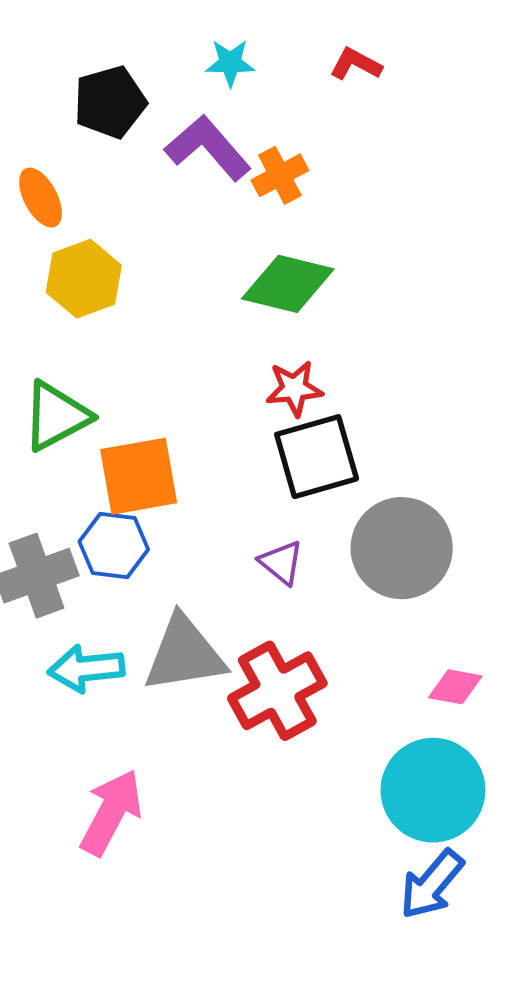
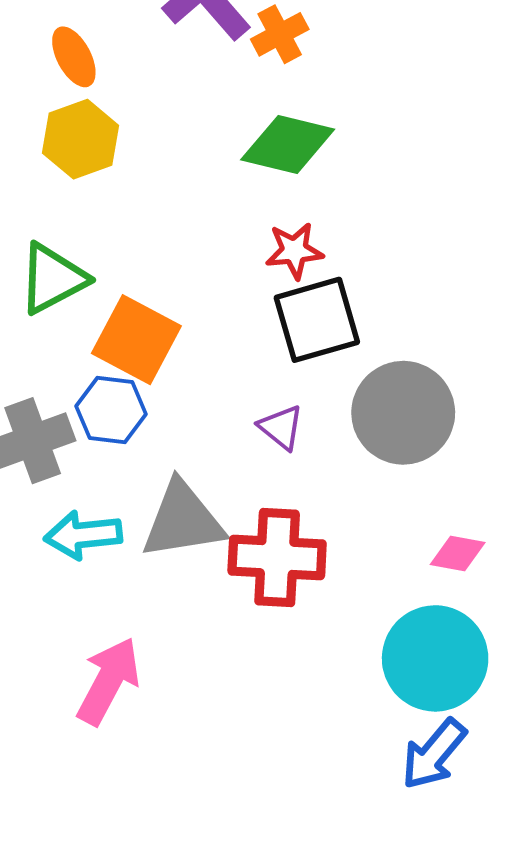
orange ellipse: (41, 198) -> (74, 57), moved
orange square: (139, 476) -> (136, 340), turned 38
red cross: (277, 691) -> (277, 557), turned 32

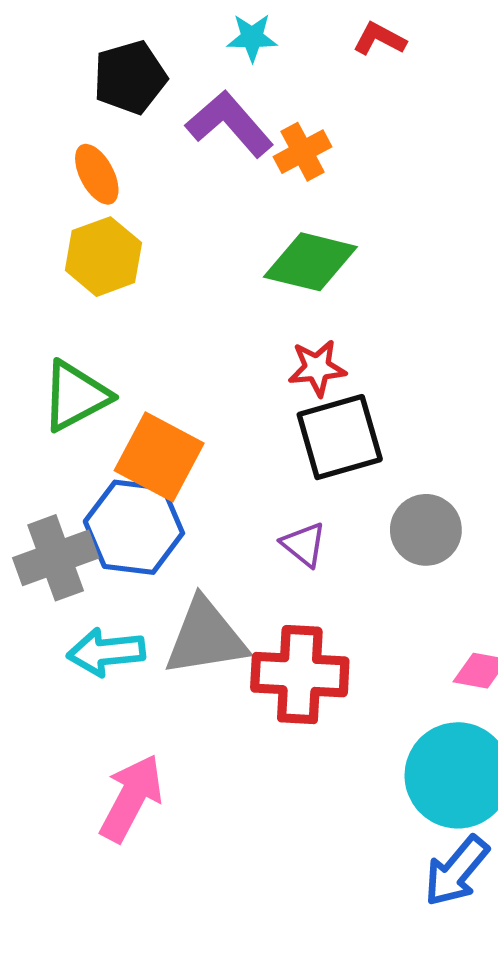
blue hexagon: (111, 410) -> (134, 527), size x1.4
gray circle: (403, 413) -> (426, 530), size x0.7

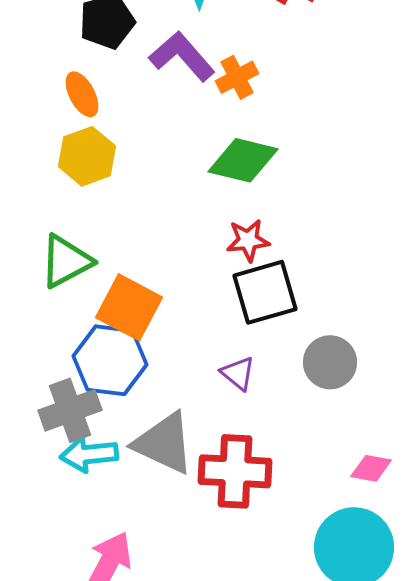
gray cross: (56, 558) -> (70, 410), moved
gray triangle: (206, 637) -> (164, 443), turned 34

